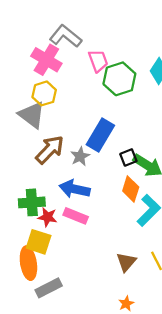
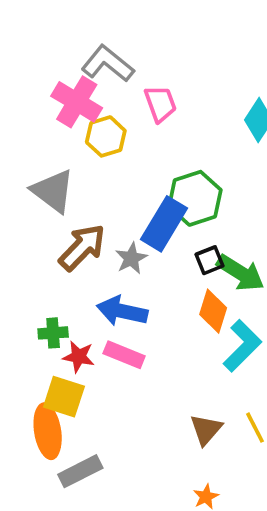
green hexagon: (119, 79) -> (195, 198), moved
yellow hexagon: (44, 93) -> (106, 136), moved
green cross: (32, 202) -> (53, 333), size x0.7

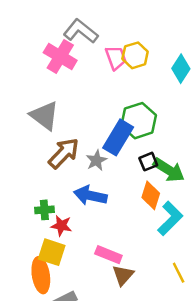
yellow hexagon: (106, 136) -> (135, 55), moved
pink rectangle: (124, 355) -> (108, 255), moved
brown triangle: (206, 429) -> (123, 275), moved

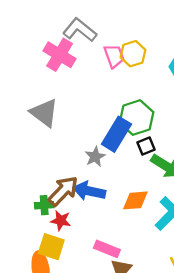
brown arrow: (64, 153) -> (63, 191), moved
black square: (148, 162) -> (146, 146), moved
orange diamond: (151, 195) -> (135, 200), moved, turned 68

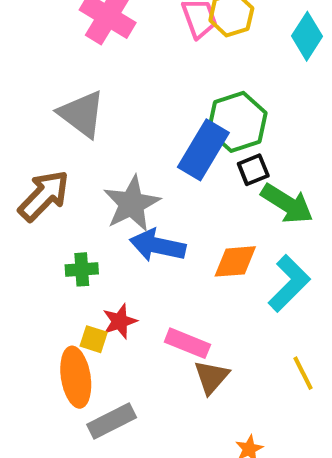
gray star: (95, 157) -> (132, 204), moved, size x1.6
brown arrow: (63, 191) -> (44, 196), moved
red star: (61, 221) -> (120, 321), moved, turned -30
yellow square: (51, 247) -> (94, 339), size x0.6

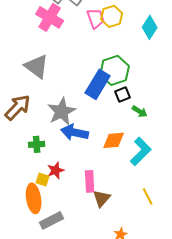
green arrow: (287, 204) -> (140, 111), size x0.6
pink rectangle: (187, 343) -> (90, 181), turned 65

